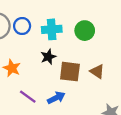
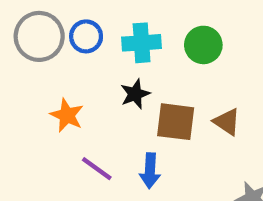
blue arrow: (56, 98) -> (150, 171), turned 120

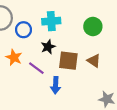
blue circle: (86, 36) -> (24, 30), moved
green circle: (203, 45) -> (93, 27), moved
purple line: (97, 169) -> (36, 68), moved

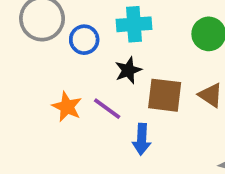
orange star: (14, 57) -> (67, 107), moved

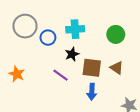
orange star: (67, 107) -> (17, 74), moved
blue arrow: (142, 139) -> (92, 92), moved

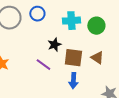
cyan cross: (75, 29) -> (71, 21), moved
blue circle: (48, 38) -> (37, 14), moved

